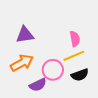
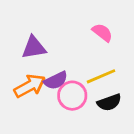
pink semicircle: (75, 39) -> (102, 32), moved, turned -42
purple semicircle: (38, 85) -> (56, 80), moved

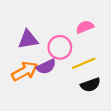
pink semicircle: (102, 32) -> (85, 27), turned -60
pink circle: (72, 96) -> (60, 47), moved

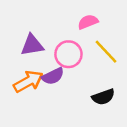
pink semicircle: (85, 27) -> (88, 22), moved
yellow line: (84, 63) -> (106, 52), moved, turned 70

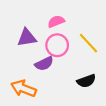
pink semicircle: (88, 22) -> (56, 21), moved
orange arrow: (28, 81) -> (24, 88), moved, turned -130

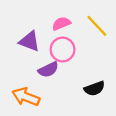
purple triangle: (27, 38) -> (29, 41), turned 30
yellow line: (88, 43) -> (97, 26), moved

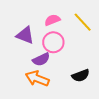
orange arrow: (26, 97) -> (37, 79), moved

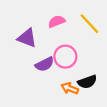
pink circle: (53, 42) -> (65, 57), moved
orange arrow: (37, 79) -> (70, 88), moved, size x0.7

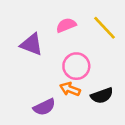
purple semicircle: (45, 64) -> (44, 107), moved
orange arrow: (70, 88) -> (70, 89), moved

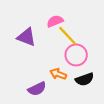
yellow line: (104, 28) -> (68, 36), moved
pink circle: (76, 66) -> (76, 55), moved

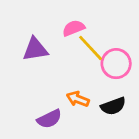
purple triangle: (26, 37) -> (35, 49), turned -30
pink circle: (76, 55) -> (116, 64), moved

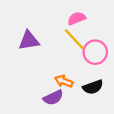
pink semicircle: (74, 28) -> (77, 18), moved
purple semicircle: (49, 119) -> (53, 98), moved

